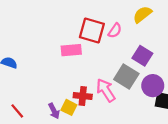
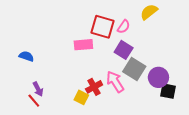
purple square: (142, 56) -> (124, 50), moved
red cross: (83, 96) -> (94, 87), turned -35
purple arrow: (54, 111) -> (38, 89), moved

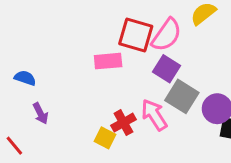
pink semicircle: (124, 27) -> (166, 35), size x1.6
purple arrow: (38, 89) -> (41, 113), moved
red line: (34, 101) -> (14, 146), moved

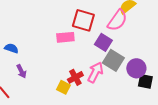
pink semicircle: (166, 35) -> (117, 20), moved
pink arrow: (154, 115) -> (95, 72), turned 60

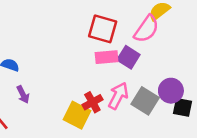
pink rectangle: (65, 37) -> (107, 57), moved
gray square: (113, 60) -> (145, 101), moved
yellow square: (63, 87) -> (77, 115), size x1.5

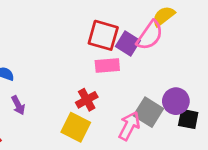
purple square: (128, 57) -> (128, 44), moved
pink arrow: (118, 96) -> (129, 126), moved
red cross: (92, 102) -> (87, 100), moved

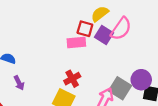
yellow semicircle: (164, 16) -> (100, 14), moved
red square: (103, 35) -> (85, 29), size x0.7
pink rectangle: (107, 65) -> (76, 43), moved

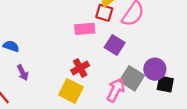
red square: (85, 29) -> (104, 13), moved
purple square: (104, 35) -> (115, 45), moved

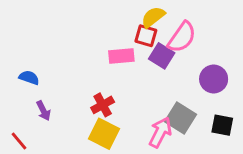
purple square: (115, 45) -> (162, 56), moved
red cross: (80, 68) -> (103, 105), moved
purple circle: (155, 69) -> (214, 79), moved

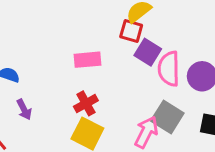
pink semicircle: (182, 37) -> (169, 69), moved, turned 144
pink rectangle: (121, 56) -> (87, 60), moved

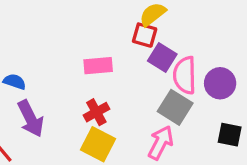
purple arrow: (24, 109) -> (31, 119), size x1.6
gray square: (167, 117) -> (175, 107), moved

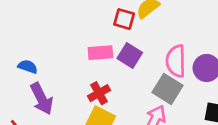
red square: (145, 35) -> (124, 19), moved
purple square: (162, 58) -> (130, 55), moved

